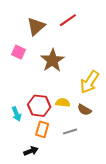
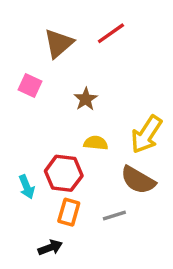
brown star: (52, 60) -> (86, 99), size x0.6
yellow semicircle: (63, 103) -> (96, 143), moved
brown semicircle: (84, 110) -> (138, 180), size x1.5

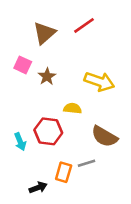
brown star: (86, 99) -> (47, 76), moved
yellow arrow: (146, 134) -> (99, 82), moved, turned -104
orange rectangle: (69, 212) -> (64, 172), moved

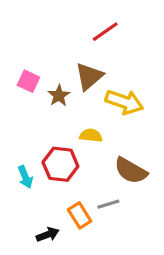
brown triangle: (44, 33) -> (89, 76), moved
orange rectangle: (64, 172) -> (80, 215), turned -48

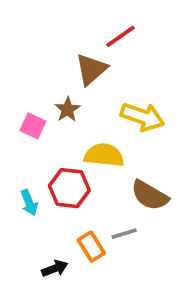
brown triangle: (89, 76) -> (91, 69), moved
pink square: (28, 81) -> (33, 126), moved
yellow semicircle: (91, 135) -> (104, 155), size x1.5

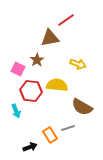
brown triangle: (91, 69) -> (50, 38), turned 30
yellow arrow: (142, 117) -> (78, 64), size x0.7
red hexagon: (69, 188) -> (31, 91), moved

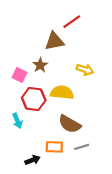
brown semicircle: (82, 107) -> (70, 124), moved
gray line: (68, 128) -> (82, 147), moved
orange rectangle: (50, 135) -> (54, 147), turned -56

